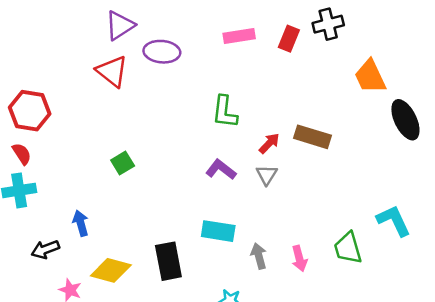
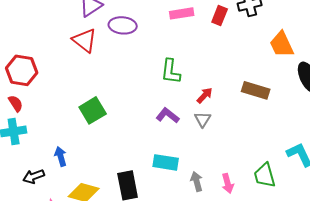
brown rectangle: (312, 137) -> (256, 90), moved
green square: (123, 163) -> (93, 110), size x1.5

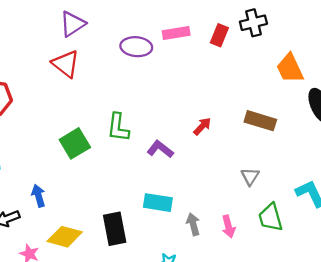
purple ellipse: (123, 25) -> (136, 47), moved
green L-shape: (171, 71) -> (118, 127), moved
gray triangle: (203, 119) -> (250, 176), moved

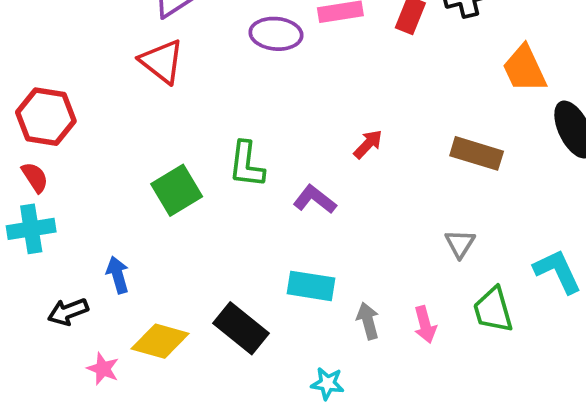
red arrow: (202, 126) -> (368, 144), moved
black rectangle: (115, 229) -> (241, 328), turned -40

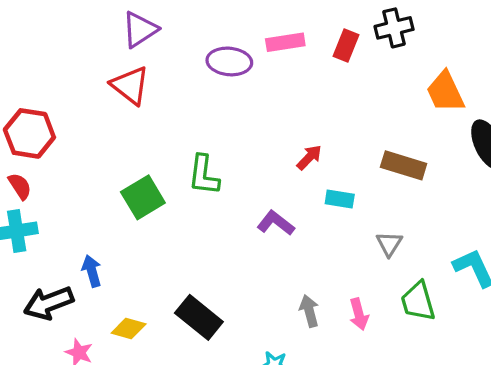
purple L-shape: (315, 199) -> (276, 223), moved
cyan rectangle: (311, 286) -> (340, 199), moved, size x0.7
black arrow: (68, 312) -> (49, 303), size x1.4
yellow diamond: (160, 341) -> (129, 329), size x0.7

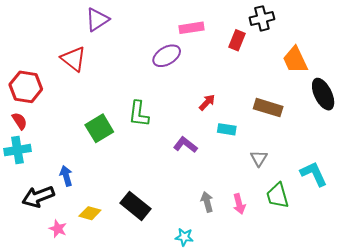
red rectangle: (346, 45) -> (237, 40), moved
purple ellipse: (229, 61) -> (167, 56), moved, turned -36
red triangle: (130, 85) -> (73, 59), moved

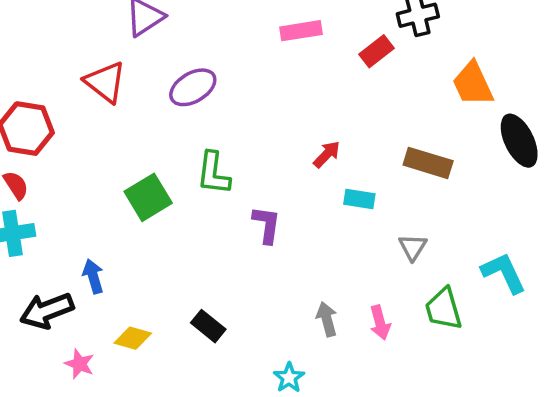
red rectangle: (237, 40) -> (377, 51), turned 30
purple ellipse: (167, 56) -> (193, 87), moved
purple L-shape: (185, 145) -> (267, 225), moved, turned 60
black rectangle: (136, 206) -> (208, 326), size x0.7
cyan star: (184, 237) -> (289, 378), turned 30

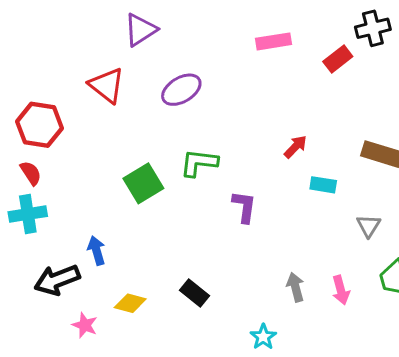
green L-shape: (213, 173) -> (199, 163), turned 90

